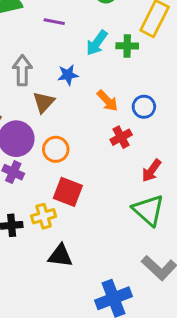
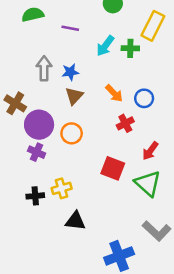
blue star: (68, 75) -> (70, 72), moved
brown triangle: (44, 102) -> (74, 96), moved
red square: (68, 192) -> (113, 168), moved

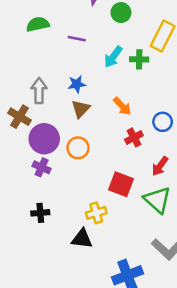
gray arrow: (44, 68) -> (39, 91), moved
blue circle: (144, 98) -> (163, 122), moved
yellow cross: (62, 188) -> (96, 213), moved

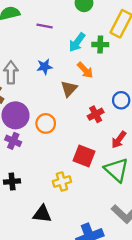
orange arrow: (122, 106) -> (85, 70), moved
brown triangle: (81, 109) -> (69, 89), moved
black triangle: (82, 239) -> (42, 214), moved

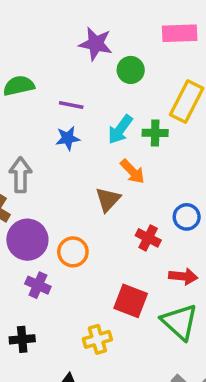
blue star: (45, 67) -> (68, 138), moved
red cross: (96, 114) -> (148, 238), turned -35
red arrow: (119, 140) -> (183, 276), turned -120
purple cross: (13, 141) -> (38, 285), moved

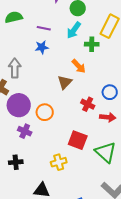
cyan arrow: (120, 129) -> (74, 30), moved
red arrow: (183, 276) -> (108, 117), moved

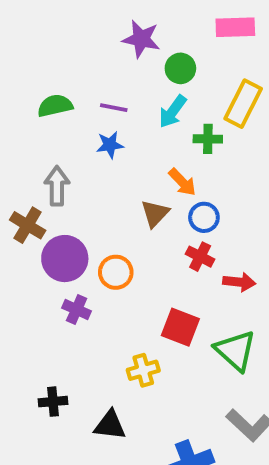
green semicircle: (14, 17) -> (55, 106), moved
blue circle: (110, 92) -> (204, 217), moved
black cross: (16, 162) -> (53, 402), moved

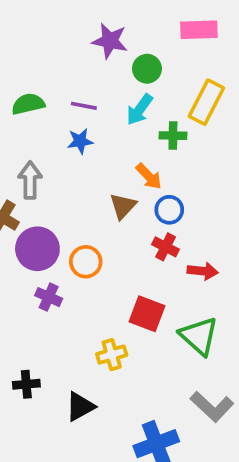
black triangle: (110, 425) -> (80, 407), turned -36

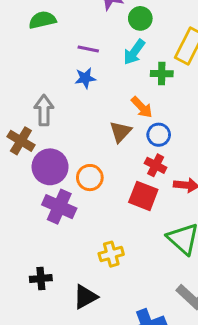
green semicircle: (28, 104) -> (42, 20), moved
purple cross: (49, 297) -> (59, 207), size x1.5
red square: (147, 314) -> (143, 196), moved

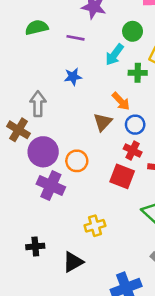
green circle: (140, 18) -> (133, 31), moved
purple line: (88, 49) -> (76, 38), moved

